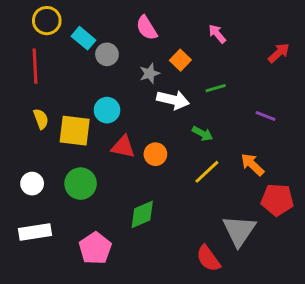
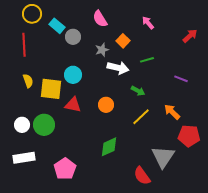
red triangle: (123, 147) -> (73, 105), moved
green circle: (81, 184) -> (44, 125), moved
green diamond: (142, 214) -> (109, 147), moved

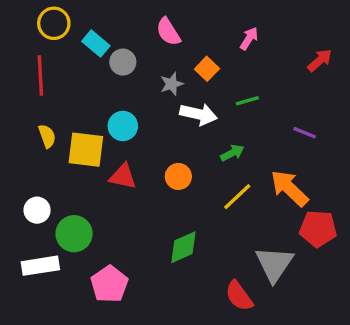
pink arrow: (148, 23) -> (249, 38), turned 72
green arrow: (138, 91) -> (232, 153), turned -56
orange arrow: (172, 112) -> (289, 188), size x1.4
green circle: (44, 125) -> (74, 234), moved

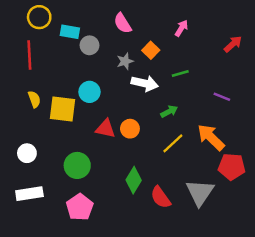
cyan rectangle: (96, 44) -> (70, 32), turned -30
red triangle: (123, 176) -> (105, 129), moved
green circle: (74, 234) -> (77, 165), moved
green diamond: (183, 247) -> (134, 180), turned -35
red semicircle: (239, 296) -> (161, 197), moved

